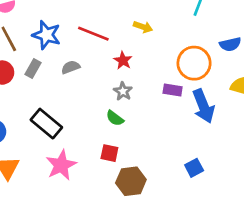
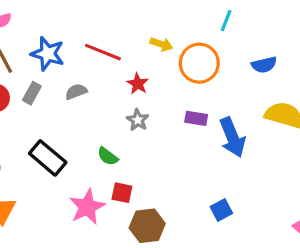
orange circle: (194, 63) -> (199, 63), moved
green semicircle: (115, 118) -> (108, 156), moved
pink star: (61, 165) -> (87, 207), moved

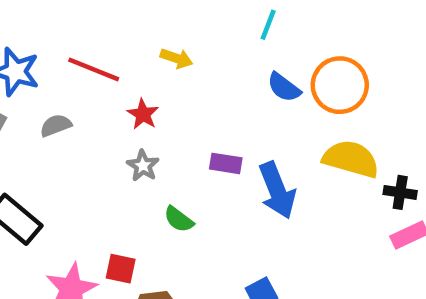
orange circle: (199, 63) -> (340, 85), moved
blue semicircle: (264, 65) -> (284, 87), moved, turned 50
green semicircle: (108, 156) -> (179, 219), moved

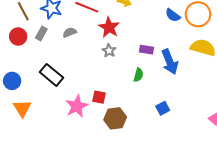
red star: (143, 114) -> (109, 27), size x1.5
green semicircle: (179, 219) -> (138, 75), moved, turned -112

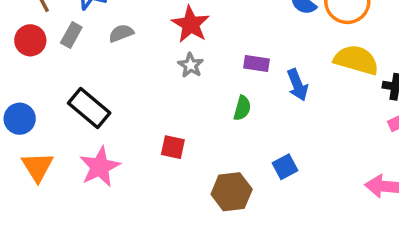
blue arrow: (170, 62) -> (297, 85), size x0.7
pink star: (77, 106) -> (100, 167), moved
brown hexagon: (115, 118) -> (232, 192), moved

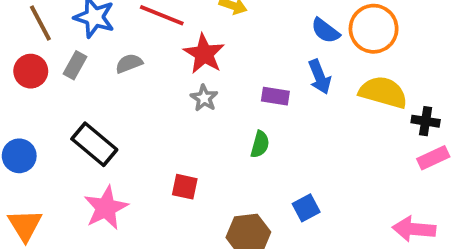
blue arrow: (297, 85) -> (320, 77), moved
orange triangle: (37, 167) -> (25, 225), moved

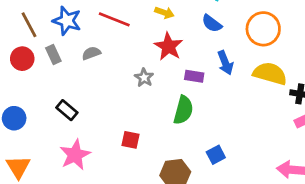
blue semicircle: (325, 31) -> (212, 23), moved
red star: (204, 54) -> (168, 46), moved
gray rectangle: (75, 65) -> (53, 55), turned -54
black rectangle: (94, 144) -> (67, 110), size x0.7
green semicircle: (260, 144) -> (183, 110), size x1.5

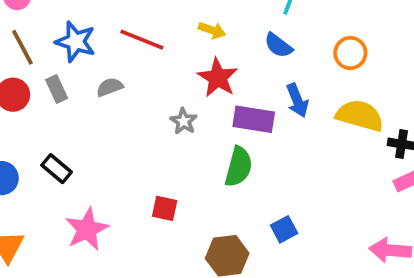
orange circle: (263, 29) -> (350, 53), size x0.7
purple rectangle: (194, 76) -> (254, 119), size x1.5
black rectangle: (67, 110) -> (57, 169), moved

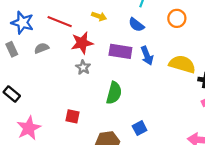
orange circle: (350, 53) -> (177, 18), moved
red star: (218, 78) -> (82, 43), moved, turned 30
purple rectangle: (254, 119) -> (120, 51), moved

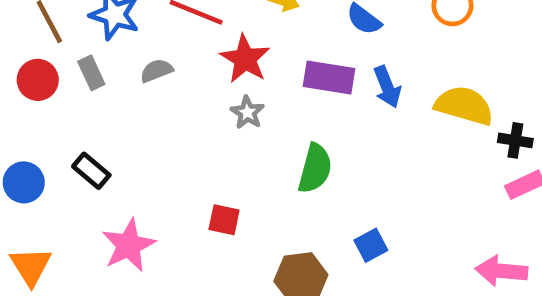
red star: (82, 43) -> (245, 59), turned -30

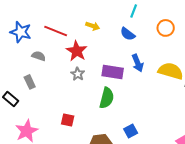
gray semicircle: (157, 71) -> (39, 56), turned 40
gray rectangle: (91, 73) -> (30, 82), moved
purple rectangle: (329, 78) -> (113, 72), moved

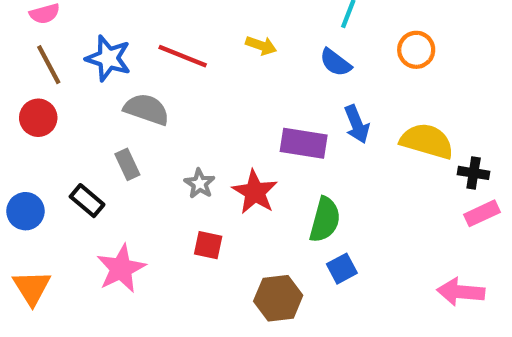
red star: (77, 51) -> (255, 192), moved
gray semicircle: (39, 56) -> (147, 109), size x1.5
gray star: (78, 74) -> (200, 184), moved
green semicircle: (107, 98) -> (325, 220), moved

